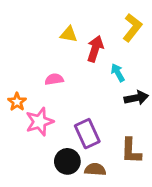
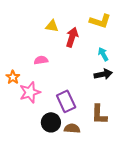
yellow L-shape: (132, 28) -> (100, 21), turned 70
cyan arrow: (118, 73) -> (103, 54), moved

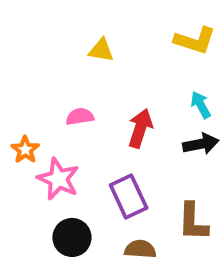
red arrow: (72, 37) -> (140, 128), moved
pink star: (30, 92) -> (58, 179), turned -30
black circle: (51, 122) -> (72, 237), moved

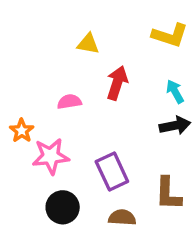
red arrow: (140, 128) -> (117, 83), moved
pink star: (58, 179) -> (51, 156), turned -30

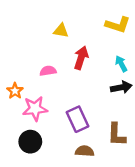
black circle: (63, 207) -> (30, 142), moved

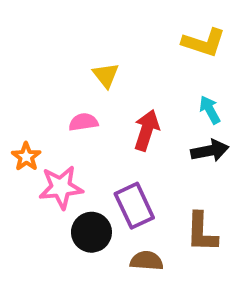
yellow triangle: (61, 31) -> (106, 75), moved, turned 42
red arrow: (81, 58) -> (147, 130), moved
black circle: (30, 142) -> (91, 232), moved

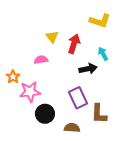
red arrow: (147, 130) -> (74, 44), moved
black arrow: (210, 151) -> (88, 69), moved
purple rectangle: (134, 206) -> (78, 98), moved

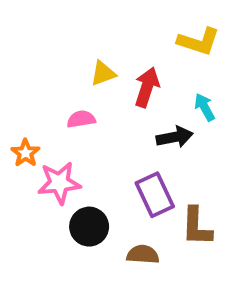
yellow triangle: (52, 37) -> (103, 73), turned 48

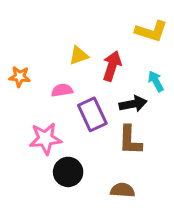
orange star: (25, 153) -> (20, 77), moved, turned -30
purple rectangle: (155, 195) -> (92, 114), moved
brown L-shape: (197, 227) -> (130, 140), moved
brown semicircle: (143, 254) -> (123, 190), moved

